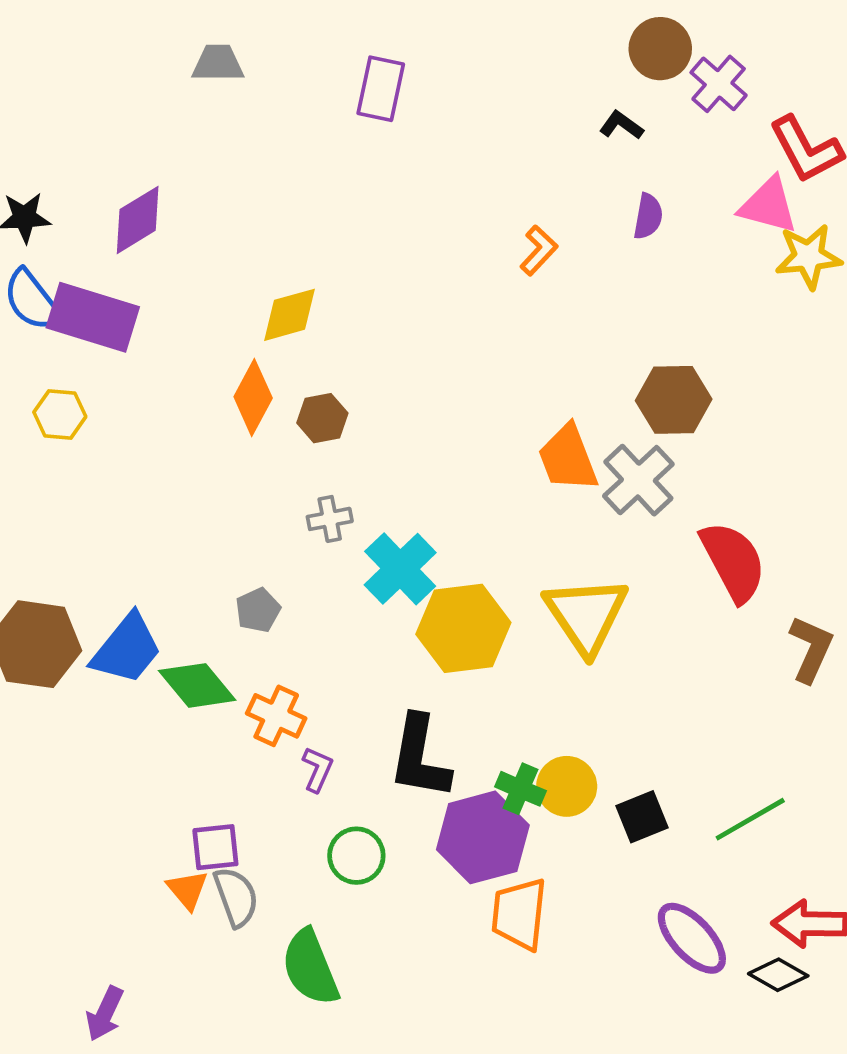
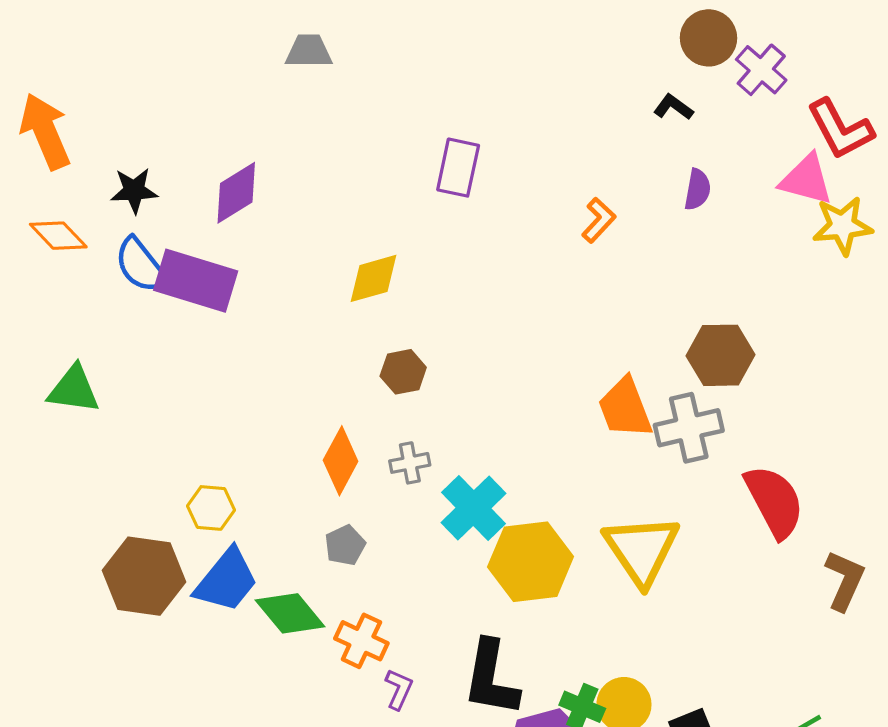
purple rectangle: (381, 89) -> (458, 168), moved
orange diamond: (253, 397) -> (341, 461), moved
yellow hexagon: (60, 414) -> (211, 508), moved
gray cross: (638, 480) -> (689, 428), turned 30

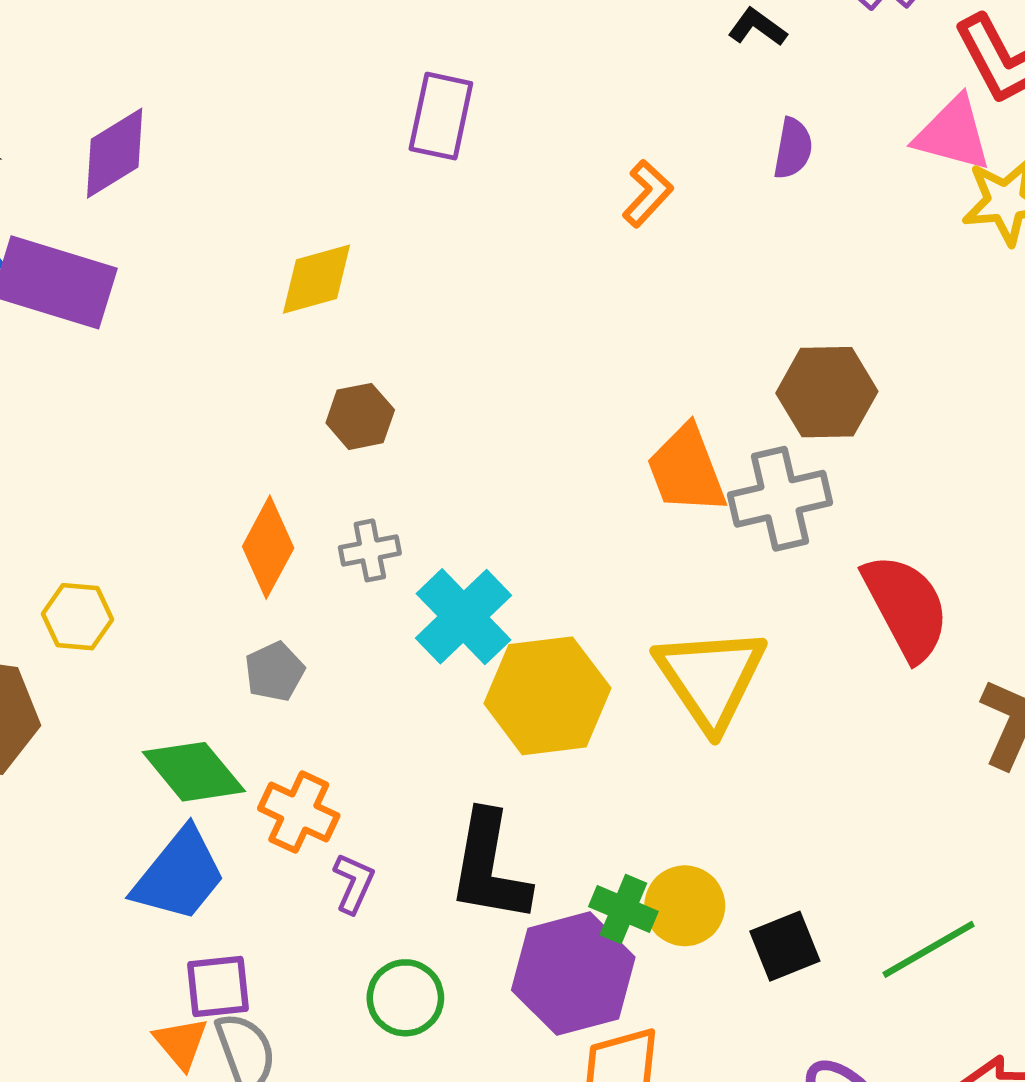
blue trapezoid: (226, 580) -> (179, 875), moved

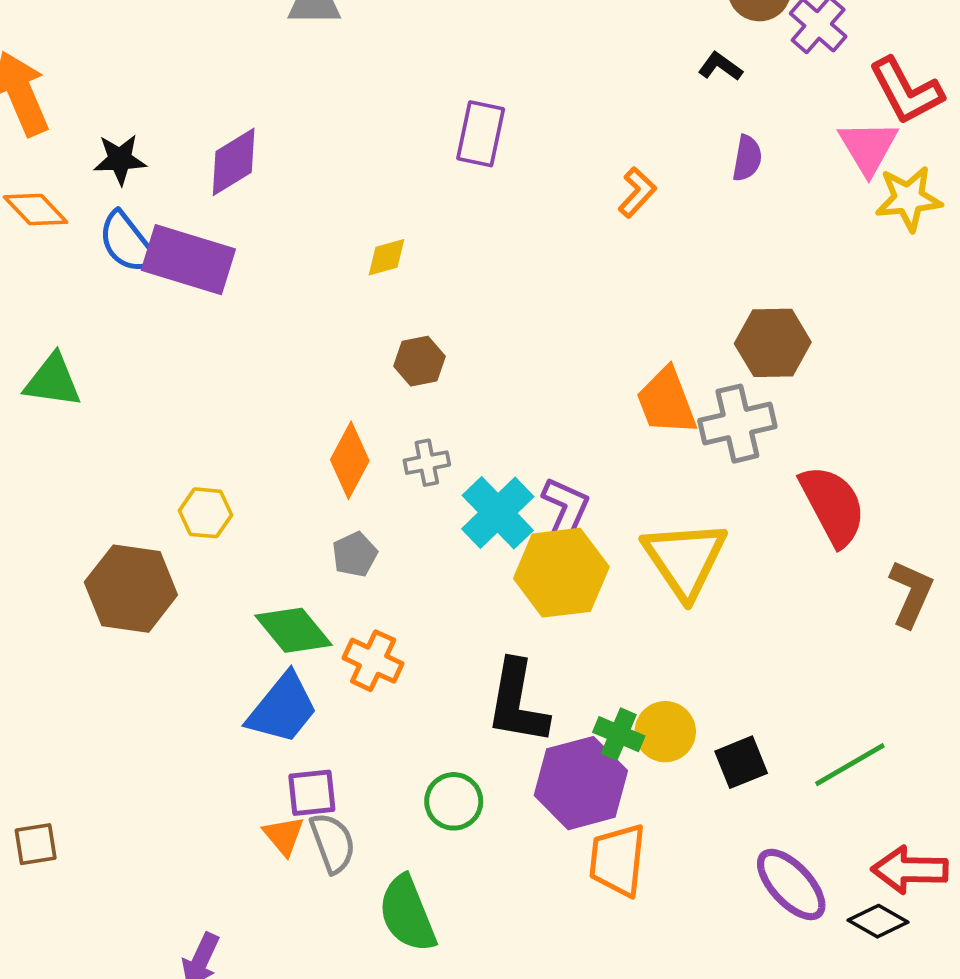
pink triangle: (953, 134) -> (868, 147), turned 44
yellow diamond: (317, 279) -> (386, 257), size x0.7
purple L-shape: (354, 883) -> (565, 512), moved, size x1.5

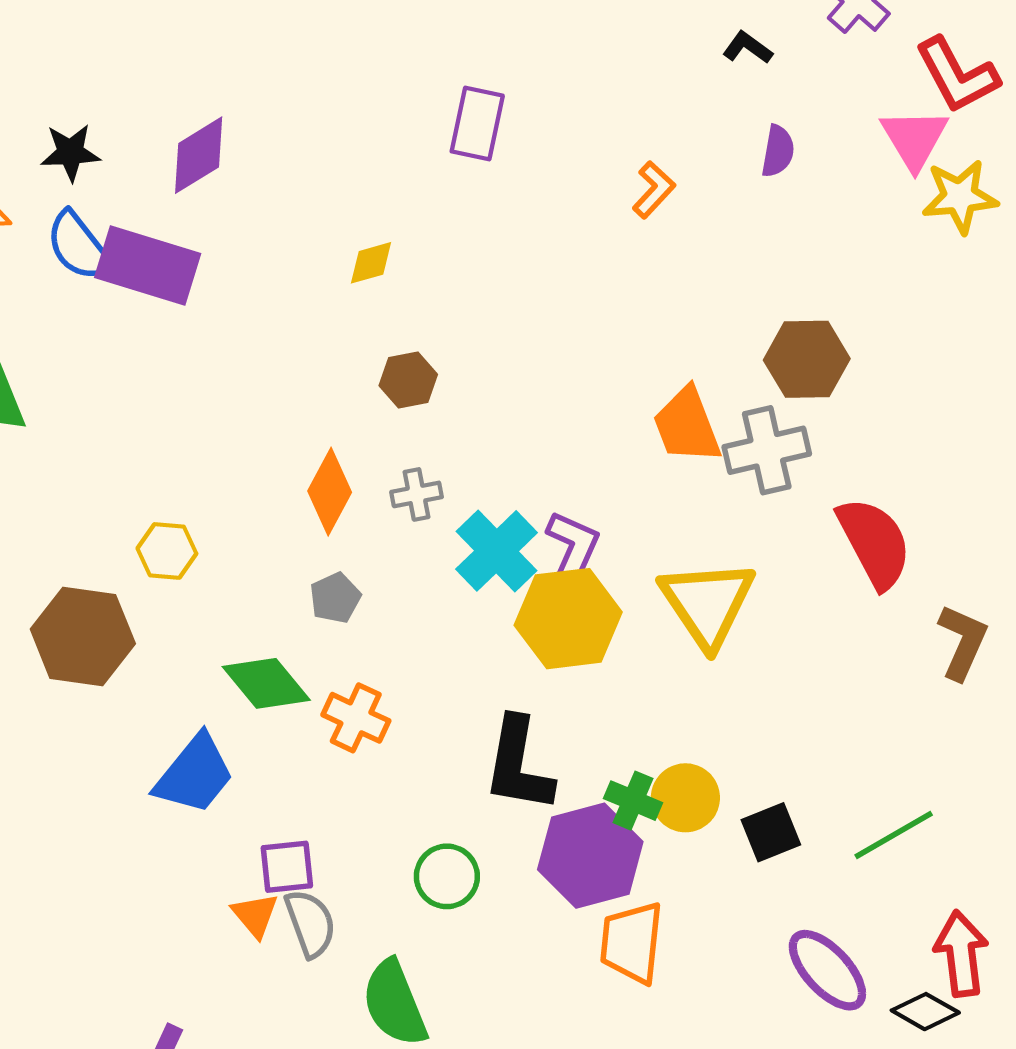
blue trapezoid: (283, 708) -> (195, 774), moved
red arrow: (910, 870) -> (961, 954), turned 82

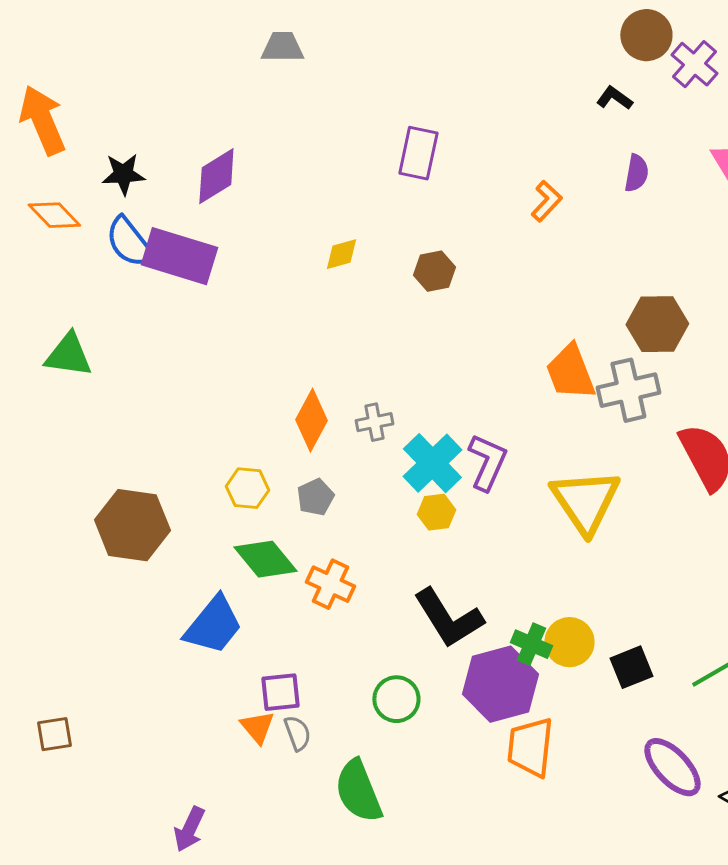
brown hexagon: (408, 380) -> (434, 271), moved
yellow hexagon: (167, 551) -> (247, 488), moved
yellow hexagon: (568, 619) -> (436, 512), moved, size x0.5
black L-shape: (519, 765) -> (448, 618), turned -42
gray semicircle: (310, 923) -> (297, 733), size x0.7

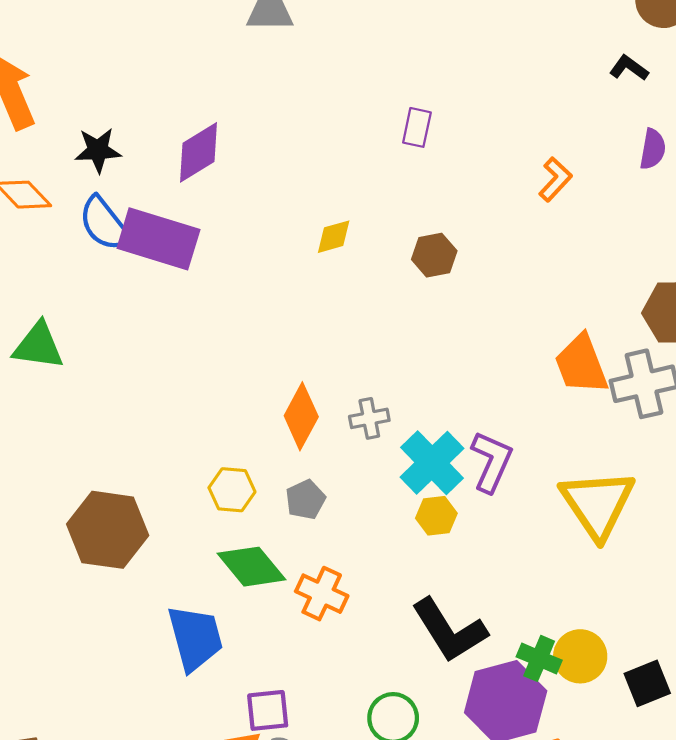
purple rectangle: (418, 153) -> (417, 127), size x0.7
blue trapezoid: (213, 625) -> (195, 638), turned -54

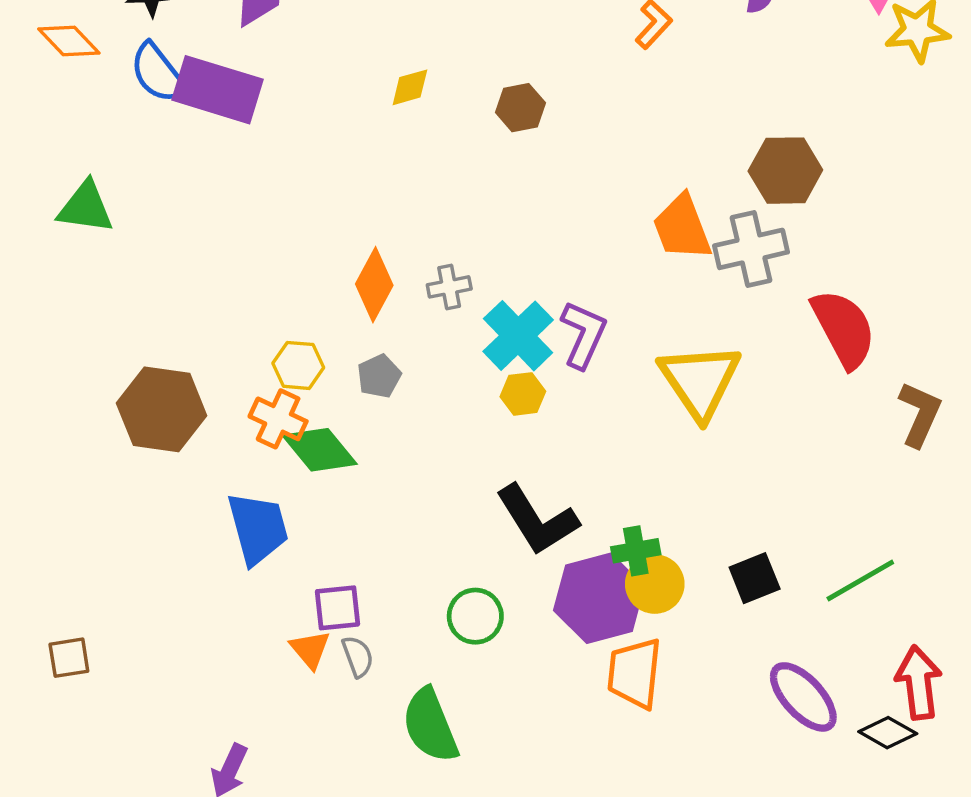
orange cross: (322, 594) -> (278, 419), moved
yellow circle: (580, 656) -> (655, 584), moved
green cross: (539, 658) -> (636, 551), turned -33

